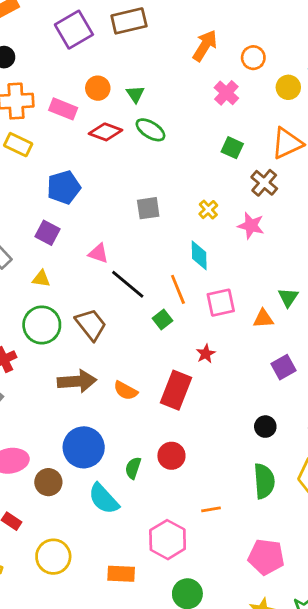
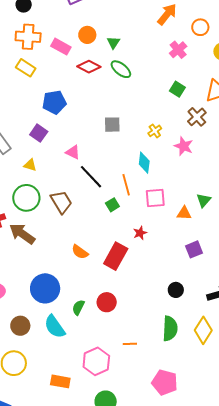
brown arrow: (77, 381) -> (22, 234), moved, turned -148
brown circle: (48, 482) -> (20, 326), moved

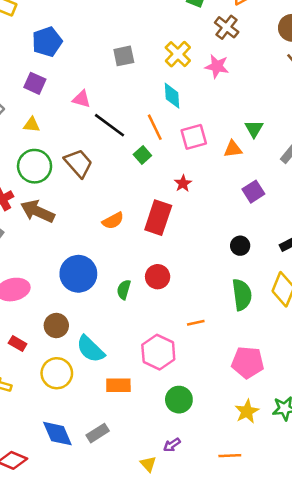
yellow cross: (155, 131) -> (178, 54), size x1.5
orange semicircle: (80, 252) -> (113, 221), turned -54
cyan semicircle: (55, 327) -> (90, 349), moved

